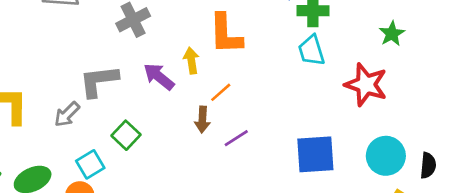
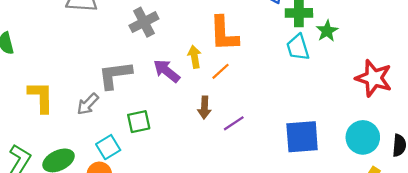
green star: (392, 34) -> (327, 31), moved
red star: (366, 85) -> (374, 78), moved
orange line: (221, 92) -> (220, 71), moved
green square: (126, 135) -> (139, 122), turned 35

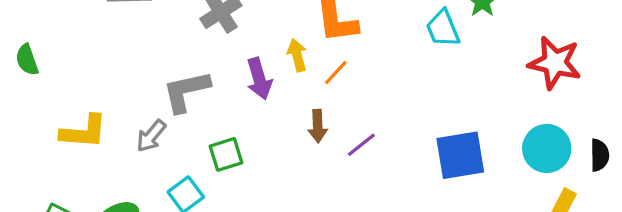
purple arrow: (167, 71) -> (259, 79), turned -140
yellow L-shape: (41, 97) -> (84, 132), turned 100

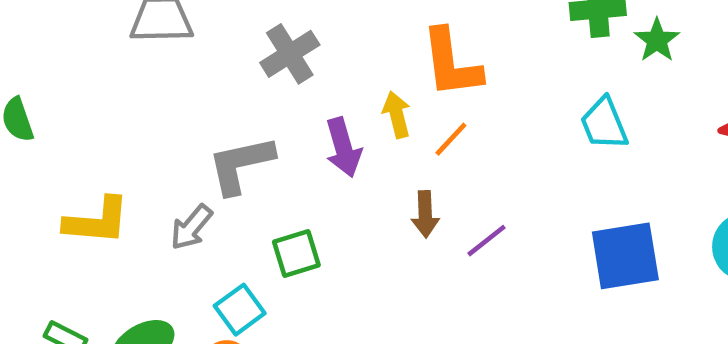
cyan trapezoid: (443, 28) -> (604, 124), moved

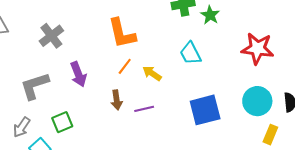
yellow arrow: (397, 115) -> (152, 73), moved, turned -36
gray arrow: (191, 227) -> (22, 127), moved
purple line: (486, 241) -> (144, 109), turned 30

